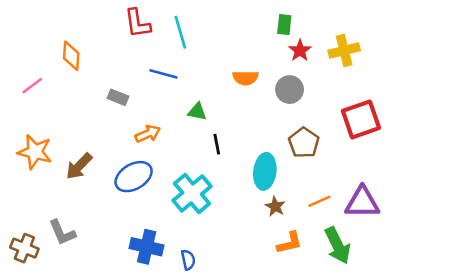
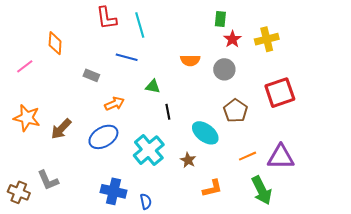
cyan ellipse: (265, 171) -> (205, 133), turned -60
brown star: (275, 206) -> (188, 160), moved
orange L-shape: (290, 243) -> (212, 188), moved

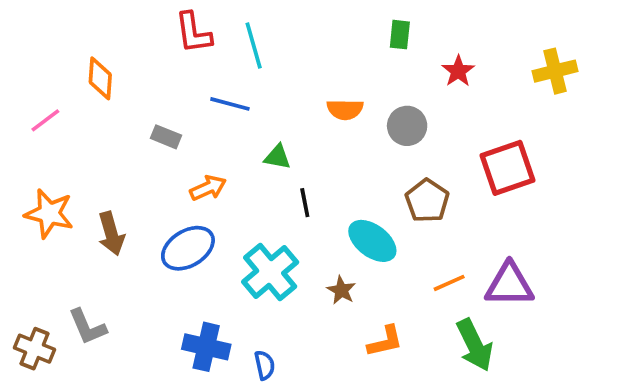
red star: (232, 39) -> (458, 71), moved
yellow cross: (267, 39) -> (555, 71), moved
brown arrow: (61, 129) -> (111, 234), turned -60

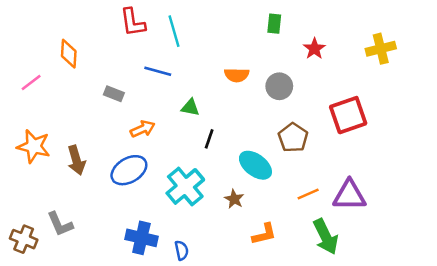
black line: (305, 203) -> (209, 139), turned 30

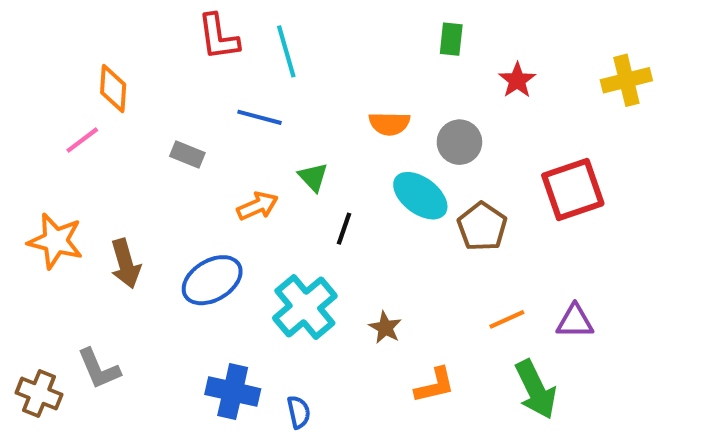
pink line: (31, 82) -> (82, 140), moved
green triangle: (190, 108) -> (313, 177), turned 36
orange arrow: (143, 129) -> (257, 206), moved
cyan ellipse: (255, 165) -> (420, 196), moved
purple triangle: (349, 195) -> (575, 321), size x0.7

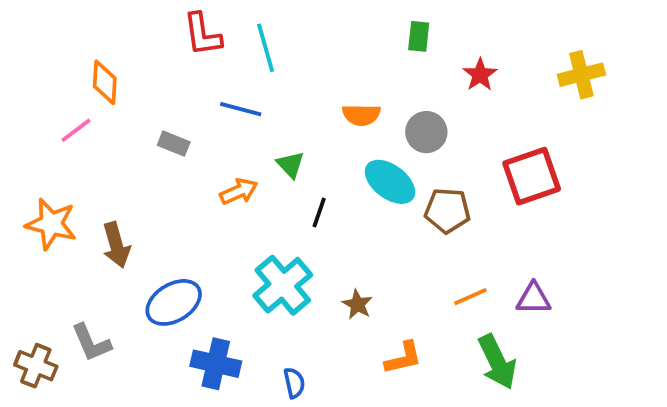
brown pentagon: (482, 227) -> (447, 211), turned -30
blue ellipse: (212, 280) -> (174, 302), moved
blue semicircle: (299, 412) -> (294, 383), moved

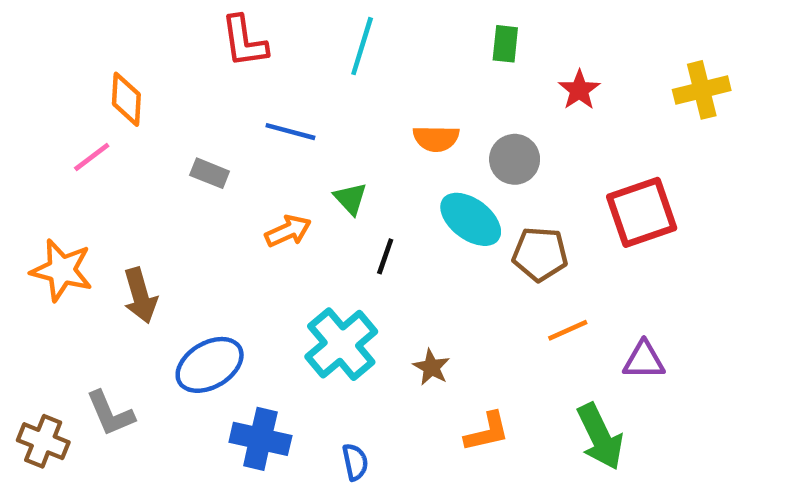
cyan line: (266, 48) -> (362, 46), moved, turned 33
orange line: (470, 297) -> (568, 330), moved

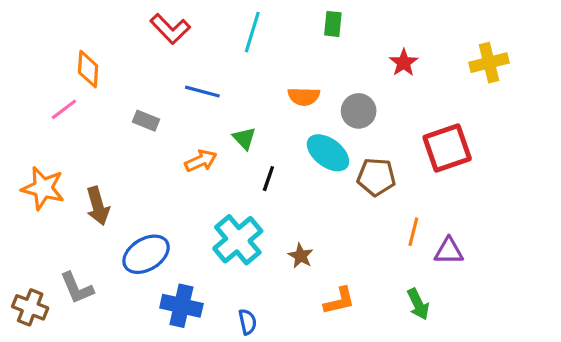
red L-shape: (244, 41) -> (170, 29), turned -36
green rectangle: (505, 44) -> (333, 24), moved
orange line: (568, 330) -> (413, 232), moved, turned -52
green arrow: (600, 437) -> (418, 304), size x0.7

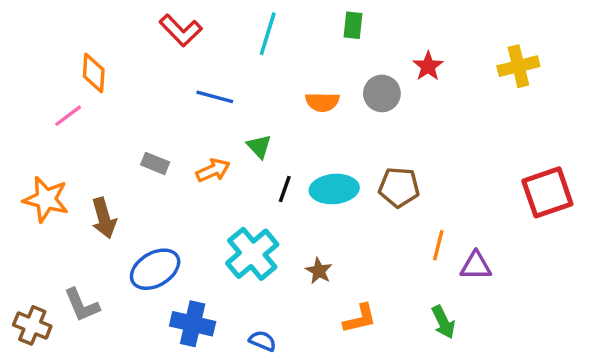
gray circle: (359, 111) -> (382, 93), moved
gray rectangle: (146, 121) -> (155, 163), moved
red square: (447, 148) -> (547, 192), moved
cyan ellipse: (328, 153) -> (334, 189), moved, turned -42
blue semicircle: (247, 322) -> (263, 341), turned -55

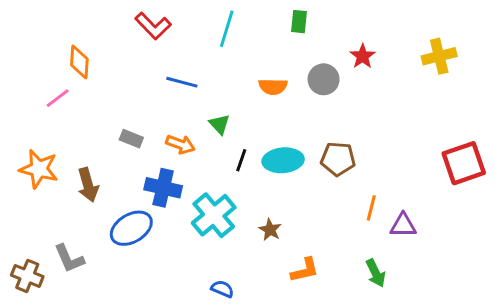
orange arrow: (213, 170) -> (180, 144), turned 44
blue cross: (193, 324) -> (163, 188), moved

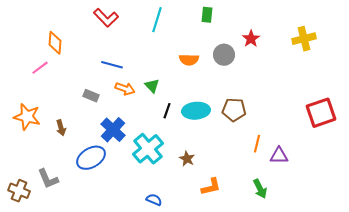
blue line: (182, 82) -> (112, 65), moved
orange arrow: (180, 144) -> (125, 89), moved
brown arrow: (88, 185) -> (61, 128), size x0.7
blue cross: (163, 188) -> (113, 130), turned 30

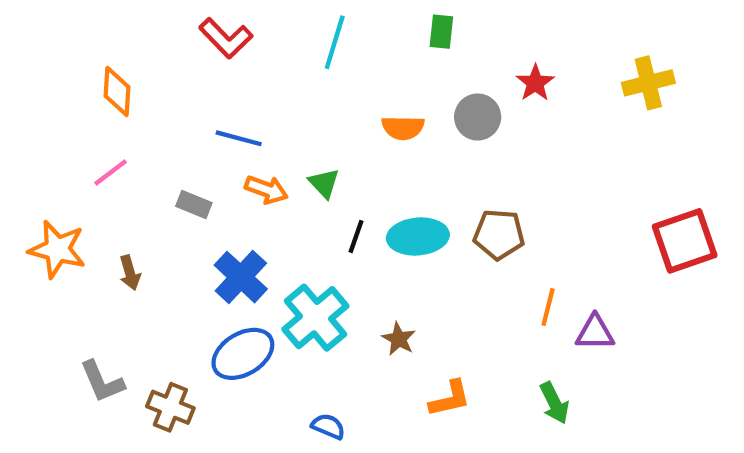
pink line: (40, 68) -> (111, 172), moved
blue ellipse: (91, 158) -> (243, 354), moved
brown cross: (19, 191) -> (170, 407), moved

